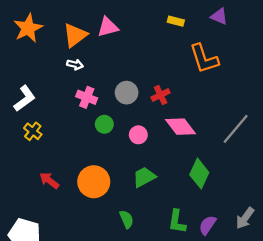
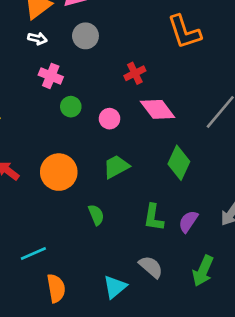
gray circle: (127, 93) -> (85, 36), moved

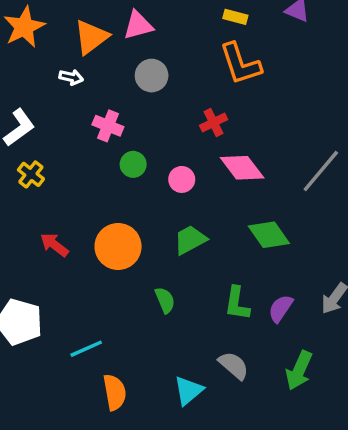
orange L-shape: (184, 32) -> (240, 64), moved
white arrow: (37, 39) -> (71, 77), moved
green diamond: (179, 163) -> (269, 235), turned -60

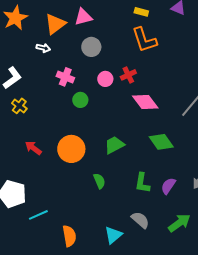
pink circle: (182, 179) -> (105, 79), moved
cyan line: (86, 349) -> (38, 215), moved
green arrow: (299, 370) -> (179, 223), turned -150

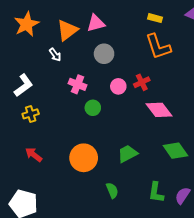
white arrow: (43, 48) -> (55, 55), turned 40
yellow cross: (19, 106) -> (31, 114), turned 35
red arrow: (33, 148) -> (34, 155), moved

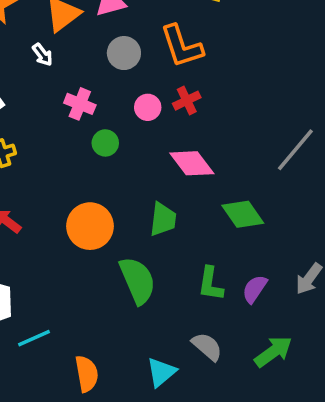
orange L-shape: (158, 47) -> (182, 46), moved
pink diamond: (159, 110) -> (192, 163), moved
green trapezoid: (127, 154) -> (163, 219), turned 125
green semicircle: (112, 190) -> (138, 280), size x1.8

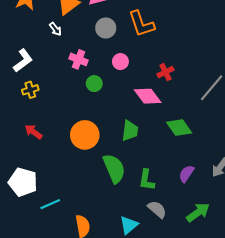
red cross: (187, 101) -> (165, 72), moved
green L-shape: (210, 284) -> (147, 180), moved

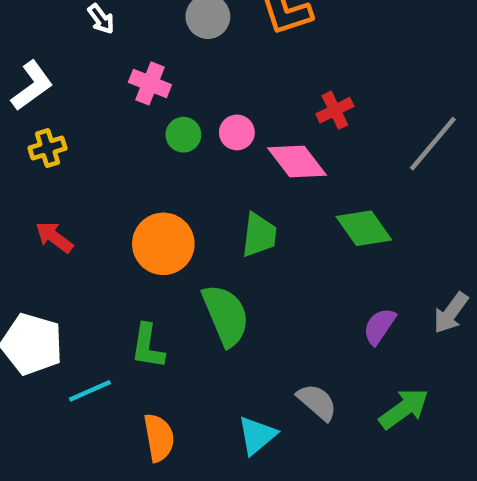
pink circle: (120, 62) -> (237, 132), moved
green L-shape: (147, 180) -> (148, 346), moved

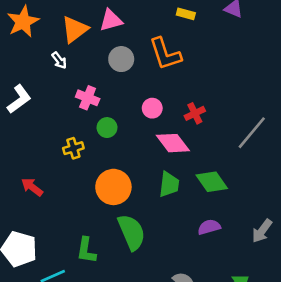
pink circle: (237, 132) -> (152, 108), moved
yellow cross: (47, 148) -> (73, 148), moved
green trapezoid: (259, 235) -> (169, 184), moved
orange circle: (163, 244) -> (113, 187), moved
purple semicircle: (379, 326) -> (209, 227), moved, turned 40

